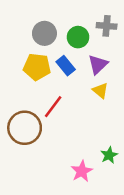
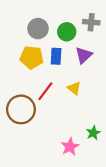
blue rectangle: (66, 66) -> (56, 56), turned 42
yellow triangle: (100, 91) -> (74, 88), moved

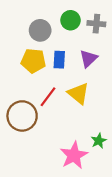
green circle: (67, 32) -> (71, 20), moved
yellow triangle: (74, 88) -> (78, 93), size x1.5
pink star: (70, 147) -> (74, 155), size x1.4

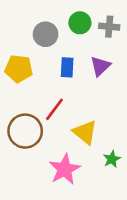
yellow pentagon: (33, 61) -> (19, 69), moved
yellow triangle: (78, 93) -> (85, 132), moved
pink star: (74, 155) -> (65, 169), moved

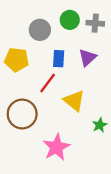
red line: (54, 109) -> (48, 83), moved
yellow triangle: (85, 132) -> (74, 101), moved
green star: (112, 159) -> (100, 125), moved

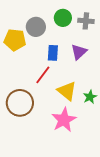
yellow pentagon: (17, 60) -> (15, 40), moved
green star: (100, 125) -> (90, 97), moved
pink star: (56, 147) -> (64, 120), moved

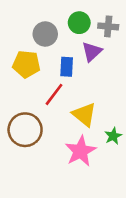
yellow pentagon: (15, 40) -> (26, 64), moved
purple triangle: (79, 52) -> (92, 52), moved
green star: (90, 97) -> (113, 136), moved

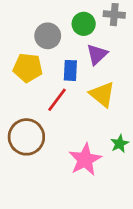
gray cross: (108, 26) -> (114, 15), moved
yellow triangle: (84, 115) -> (102, 94), moved

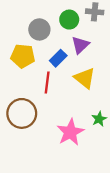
blue rectangle: (70, 70) -> (58, 58), turned 42
red line: (57, 100) -> (47, 83), turned -30

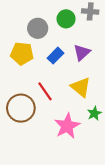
purple triangle: (80, 45) -> (82, 52), moved
yellow triangle: (85, 78) -> (81, 87), moved
red line: (47, 83) -> (45, 91), moved, turned -42

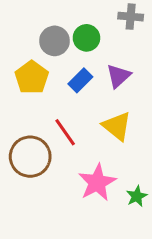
green circle: (66, 19) -> (86, 38), moved
yellow pentagon: (22, 53) -> (32, 77), turned 30
green star: (94, 113) -> (137, 196), moved

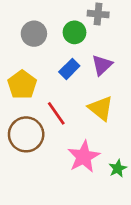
gray cross: (131, 17) -> (98, 14), moved
gray circle: (55, 41) -> (34, 34), moved
yellow pentagon: (32, 77) -> (22, 85), moved

